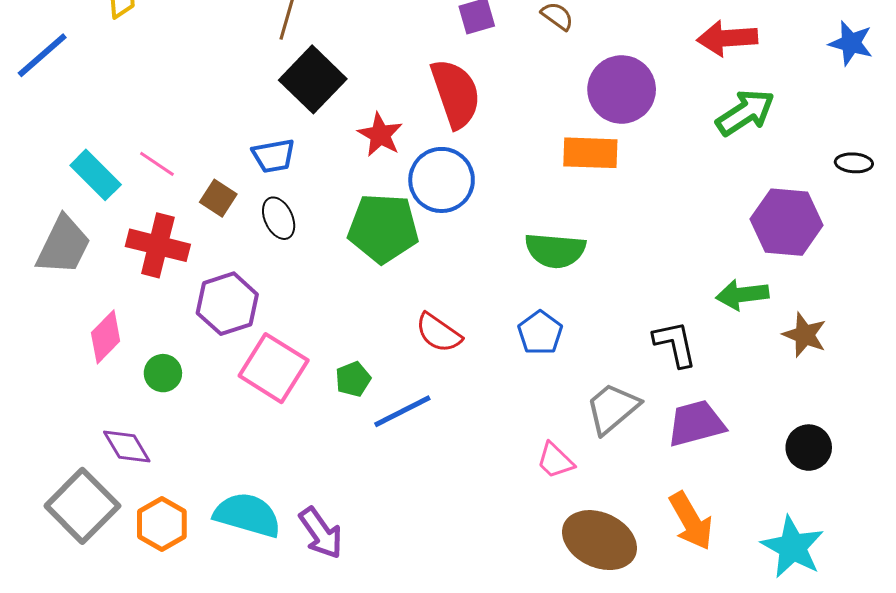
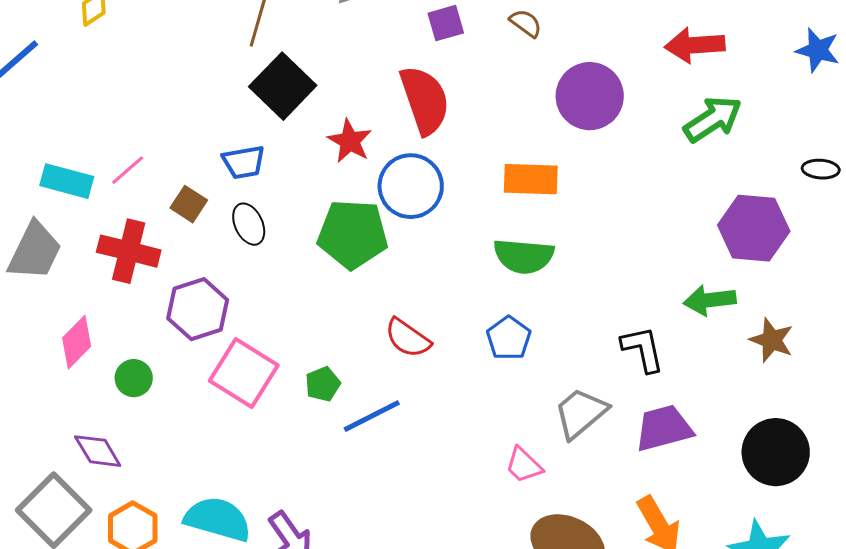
orange rectangle: (590, 153) -> (531, 179), moved
pink line: (157, 164) -> (128, 170), turned -75
cyan rectangle: (96, 175) -> (67, 181), turned -30
black circle: (809, 448) -> (776, 452), size x1.5

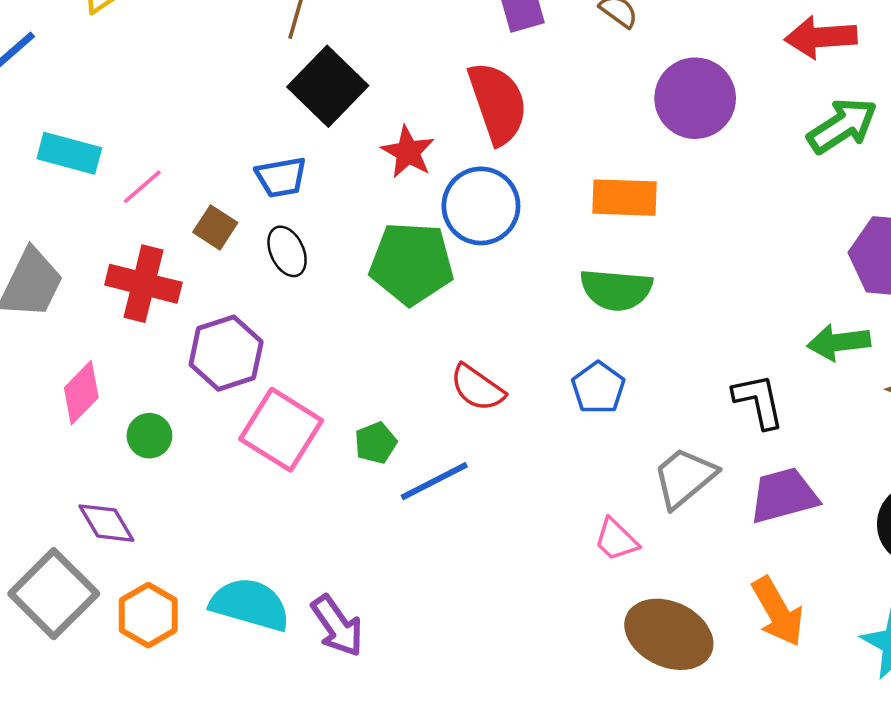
cyan rectangle: (67, 181) -> (69, 153), moved

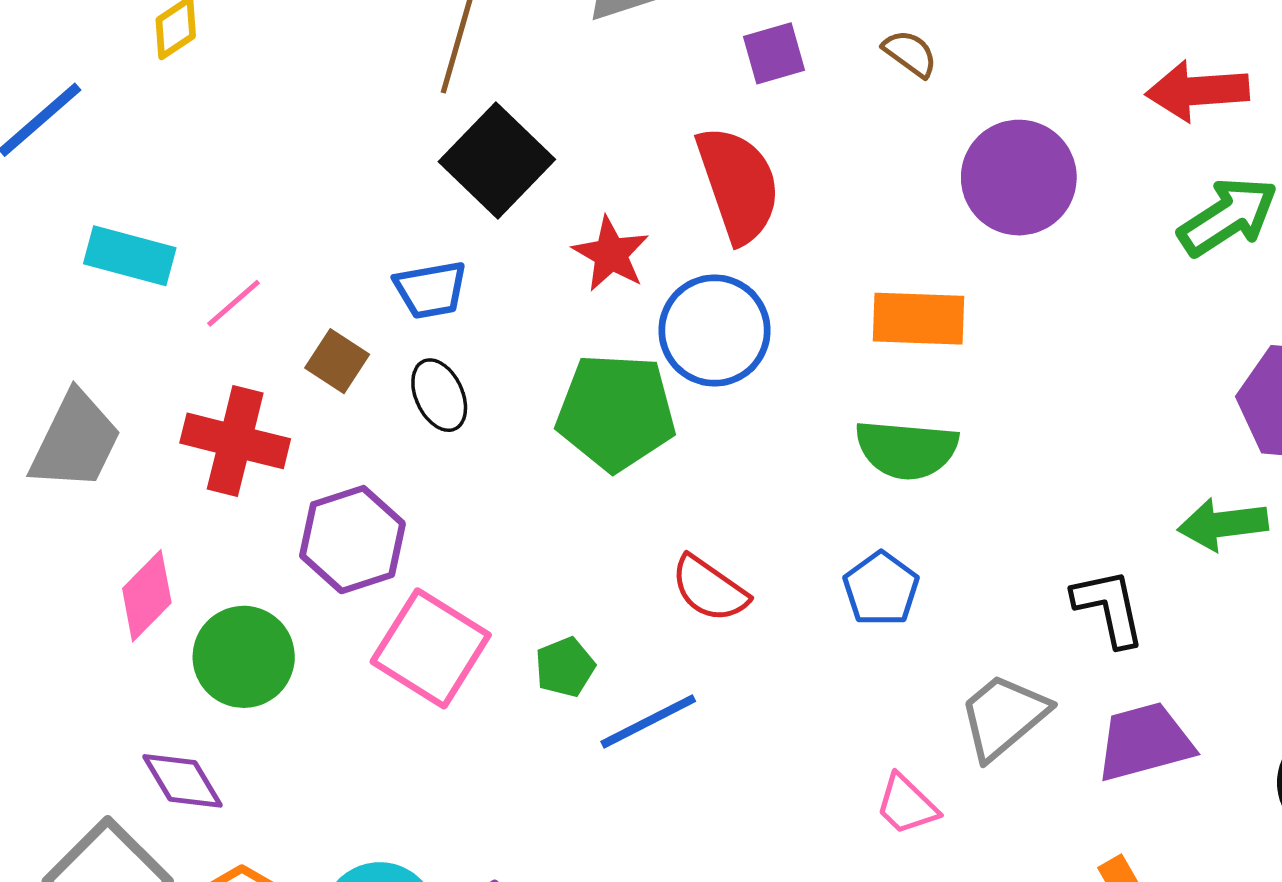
green circle: (149, 436) -> (244, 657), size x1.6

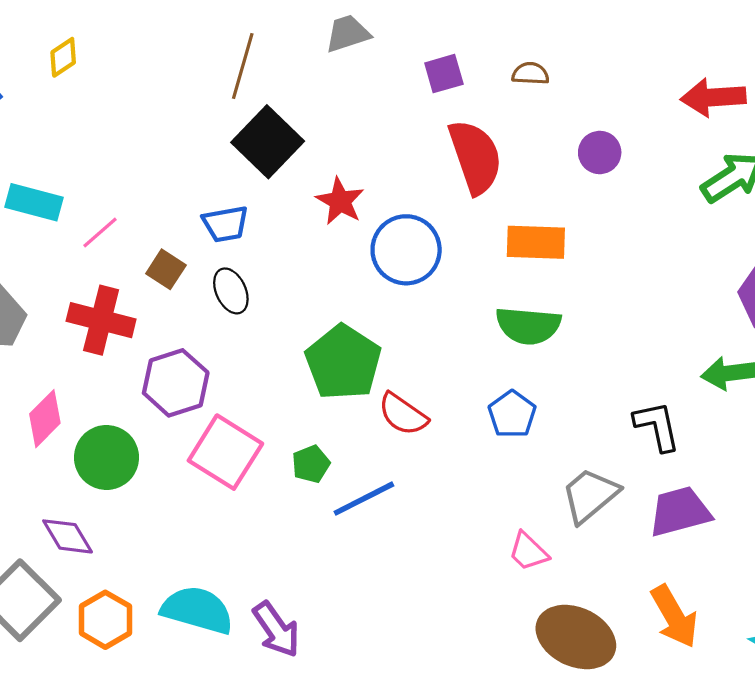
brown semicircle: (910, 53) -> (530, 74), turned -33
purple circle: (1019, 178) -> (600, 152), size x0.6
red semicircle: (738, 184) -> (475, 157), moved
green pentagon: (616, 412) -> (343, 362), moved, turned 30

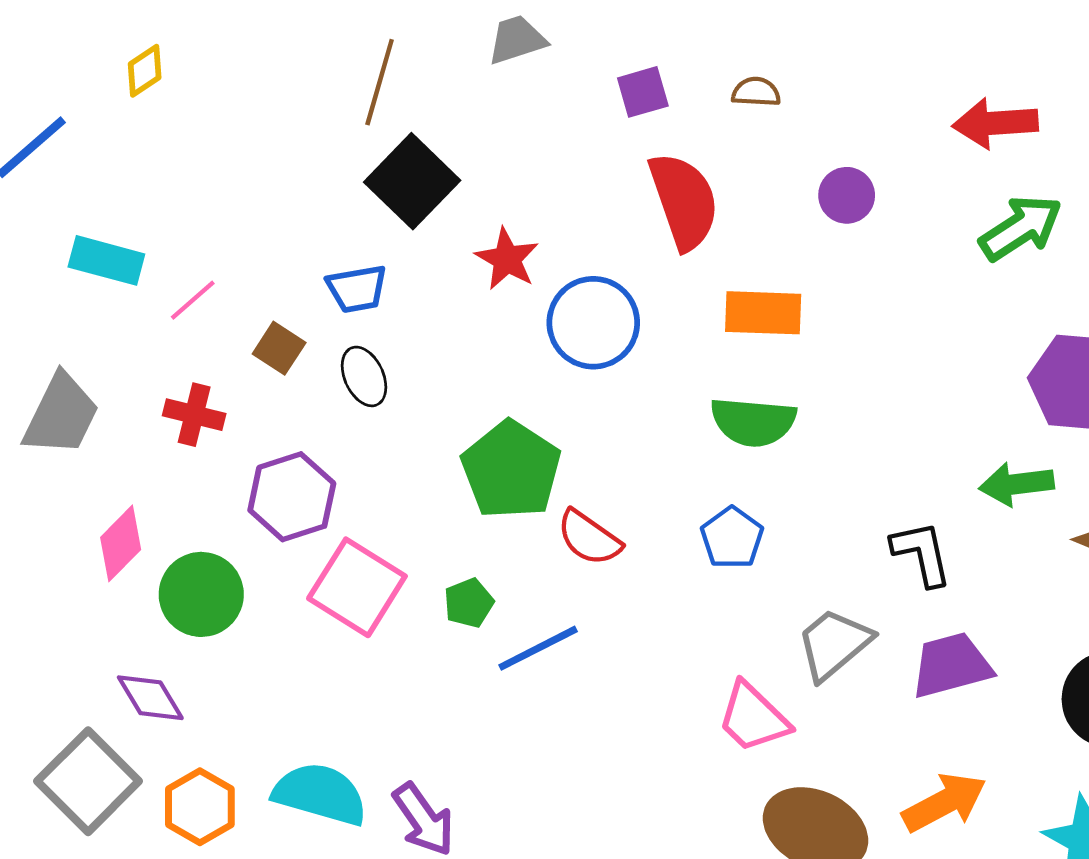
red cross: (101, 320) -> (194, 415), size x0.7
pink trapezoid: (528, 552) -> (753, 718), size x1.4
orange arrow: (674, 616) -> (944, 802), turned -88

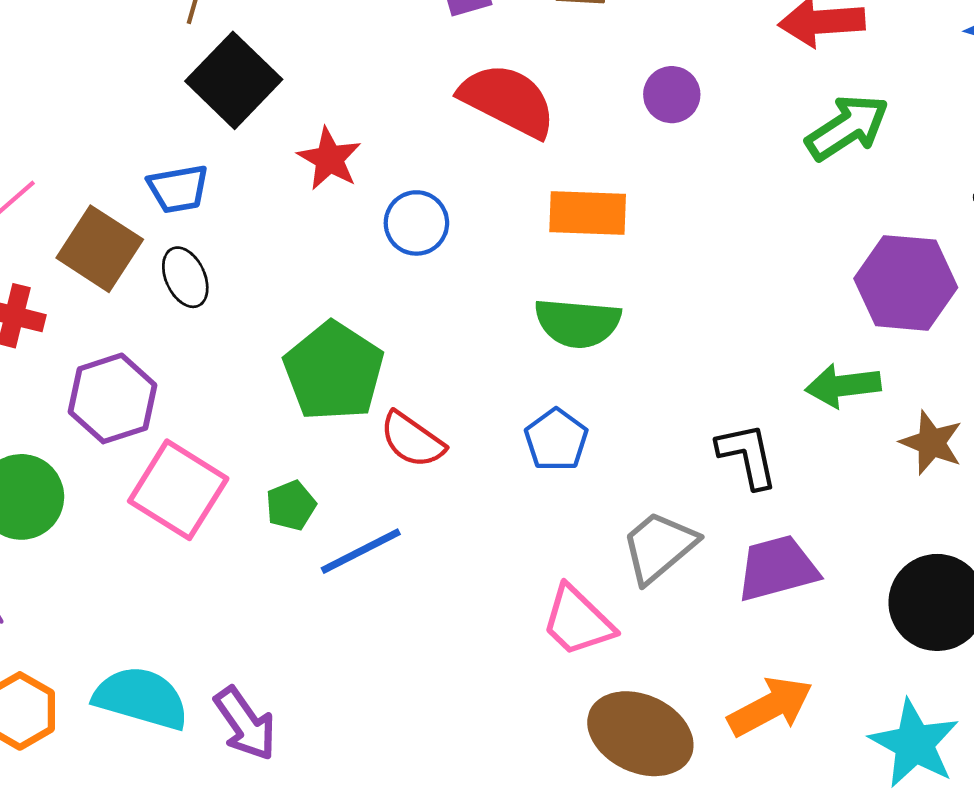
red semicircle: (684, 201) -> (508, 100), turned -44
blue circle: (593, 323) -> (416, 223), size x0.7
brown square: (279, 348) -> (100, 249), size x1.6

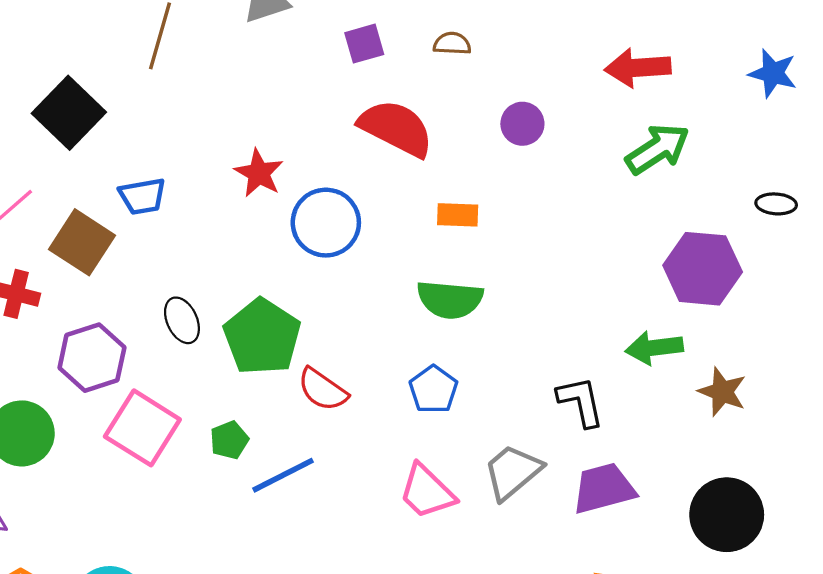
black square: (234, 80) -> (69, 113), moved
orange rectangle: (588, 213) -> (458, 215), size x0.7
blue circle: (416, 223) -> (326, 223), size x1.4
black ellipse: (185, 277) -> (182, 320), moved
pink trapezoid: (578, 621) -> (427, 492), moved

